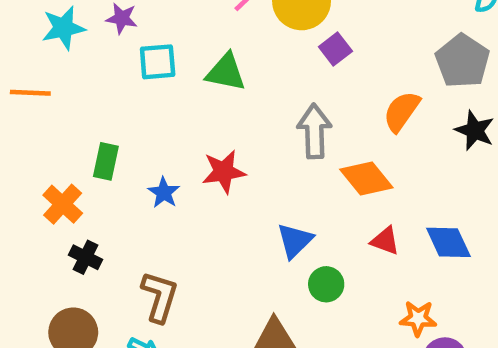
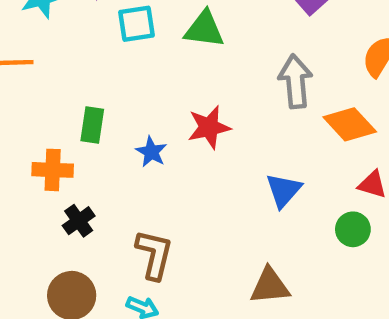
orange cross: (63, 204) -> (53, 170), turned -36
black cross: (86, 257) -> (79, 221), turned 32
green circle: (326, 284) -> (353, 229), moved

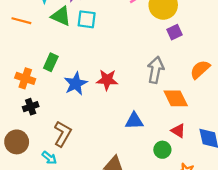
green triangle: (204, 29) -> (61, 16), moved
blue star: (151, 152) -> (76, 84), size x1.5
blue triangle: (283, 190) -> (134, 121), turned 30

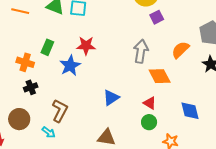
red star: (107, 80) -> (86, 46), moved
blue triangle: (134, 121) -> (111, 98), moved, turned -30
red triangle: (178, 131) -> (150, 103), moved

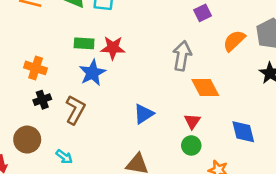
green rectangle: (47, 47) -> (84, 43), moved, turned 70
orange semicircle: (180, 50) -> (234, 41), moved
red triangle: (150, 103) -> (192, 121), turned 32
brown L-shape: (60, 111) -> (75, 110), moved

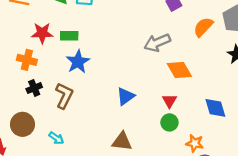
red star: (113, 48) -> (42, 33), moved
gray arrow: (182, 56) -> (157, 43), turned -120

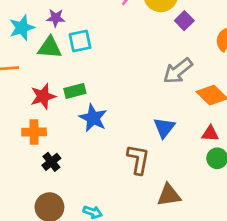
brown L-shape: (64, 96) -> (138, 159), moved
blue triangle: (126, 96) -> (164, 128), moved
red triangle: (169, 101) -> (210, 134), turned -42

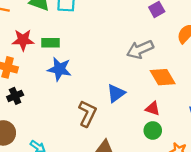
blue star: (93, 118) -> (59, 69), turned -30

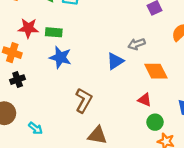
gray arrow: (140, 49) -> (137, 44), size x0.7
blue triangle: (116, 93) -> (115, 61), moved
green circle: (153, 130) -> (155, 122), moved

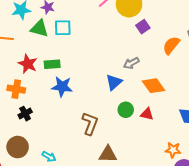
red star: (28, 28) -> (28, 64), turned 30
green circle: (155, 122) -> (126, 110), moved

